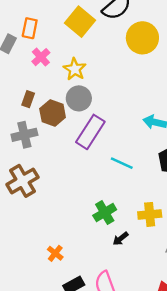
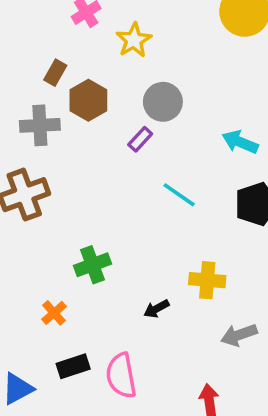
gray circle: (79, 98) -> (163, 102), moved
purple rectangle: (90, 132) -> (140, 139), size x0.5
green cross: (105, 213) -> (92, 265), moved

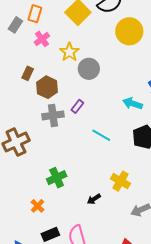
gray circle: (163, 102) -> (89, 69), moved
gray cross: (40, 125) -> (53, 115), moved
yellow cross: (207, 280) -> (121, 181), turned 30

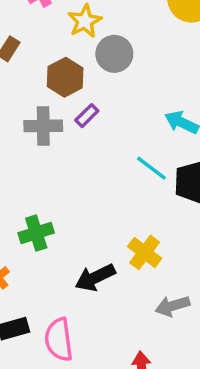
brown hexagon: (47, 87) -> (65, 77), moved
cyan line: (101, 135) -> (151, 168), moved
black arrow: (94, 199) -> (95, 277), size x1.6

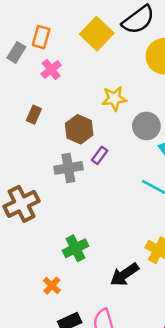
yellow star: (85, 21) -> (114, 99), moved, turned 30
gray circle: (114, 54) -> (146, 126), moved

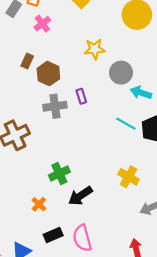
brown hexagon: (79, 129) -> (48, 74), moved
purple rectangle: (100, 155) -> (81, 96), turned -56
black arrow: (124, 275) -> (80, 196), moved

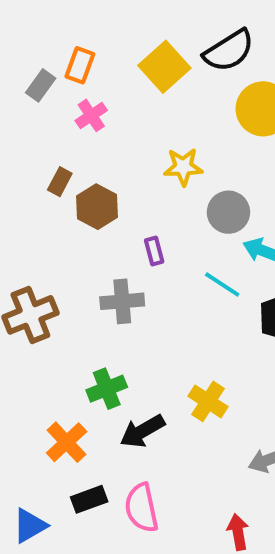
gray cross: (55, 106) -> (122, 301), moved
cyan line: (126, 124) -> (222, 284), moved
yellow cross: (129, 177) -> (208, 401), moved
orange cross: (39, 204) -> (67, 442), size x1.5

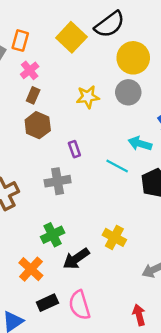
brown rectangle: (60, 182) -> (33, 95), moved
gray circle: (228, 212) -> (128, 92), moved

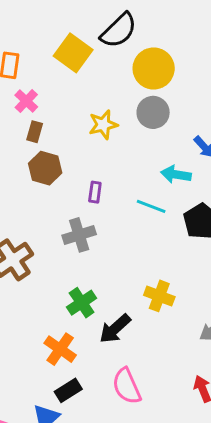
purple rectangle: (74, 149) -> (95, 192), turned 35
black rectangle: (47, 303) -> (68, 390), moved

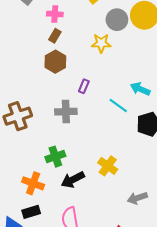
pink cross: (26, 101) -> (55, 14), turned 35
gray circle: (153, 112) -> (117, 20), moved
orange cross: (60, 349) -> (33, 183), turned -30

